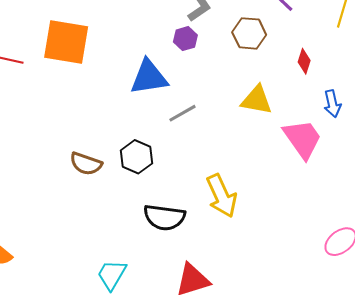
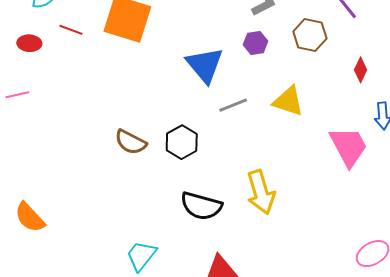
purple hexagon: (185, 39) -> (256, 43), moved
blue triangle: (149, 77) -> (205, 65), turned 51
yellow triangle: (257, 100) -> (288, 101), moved

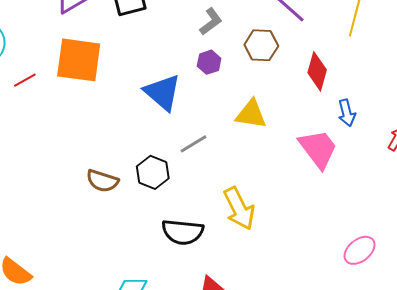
red line: (71, 30) -> (25, 80), turned -40
red diamond: (361, 70) -> (317, 71), size x1.5
gray line: (233, 105) -> (193, 144), moved

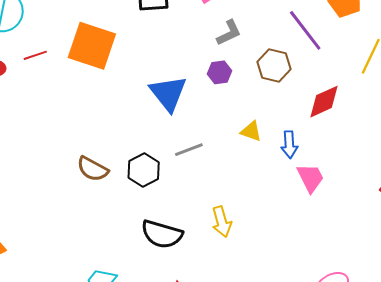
red diamond: (317, 71) -> (324, 102), turned 39
blue arrow: (347, 113) -> (289, 145), moved
yellow triangle: (251, 114) -> (251, 131), size x0.7
pink trapezoid: (318, 149) -> (310, 178), size x0.7
yellow arrow: (239, 209) -> (222, 222), size x0.7

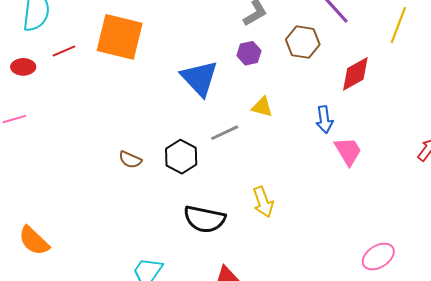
yellow triangle: (251, 131) -> (262, 107), moved
brown semicircle: (93, 169) -> (130, 160), size x0.7

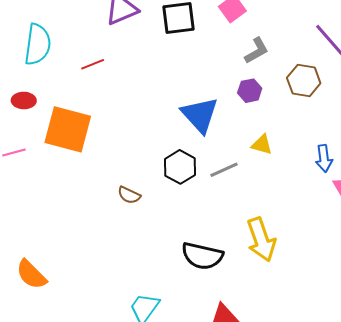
orange square: (120, 37) -> (68, 129), moved
red line: (64, 51) -> (93, 64), moved
black hexagon: (181, 157) -> (180, 167), moved
yellow arrow: (263, 202) -> (261, 240), size x1.4

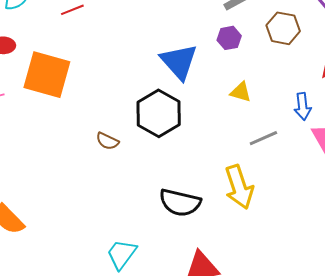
black hexagon: (180, 167) -> (159, 113), size x1.4
gray line: (224, 170) -> (263, 138), moved

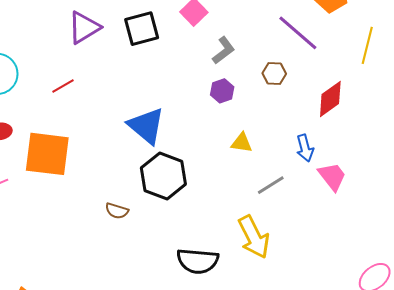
brown hexagon: (283, 28) -> (274, 74), size x0.7
blue triangle: (179, 62) -> (146, 126), moved

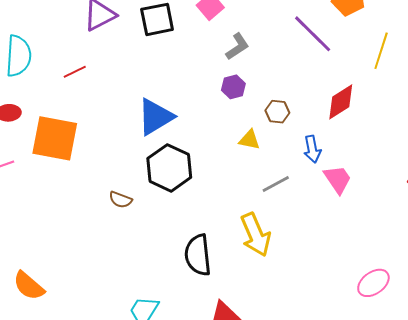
brown hexagon: (274, 74) -> (277, 112), moved
blue triangle: (146, 126) -> (155, 117), turned 45
black semicircle: (198, 261) -> (198, 255), turned 75

